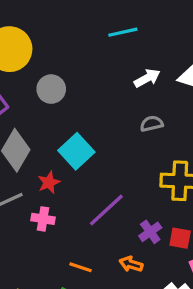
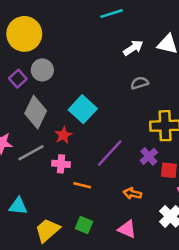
gray circle: (51, 89) -> (42, 70), moved
purple cross: (150, 232) -> (149, 156), moved
orange line: (80, 267) -> (82, 185), moved

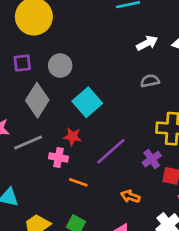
gray circle: (42, 70) -> (60, 66), moved
purple square: (18, 79) -> (22, 63), turned 30
red star: (63, 135) -> (72, 137), moved, turned 30

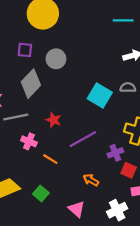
cyan square: (87, 102) -> (100, 95), moved, turned -30
pink cross: (58, 157) -> (29, 141), moved

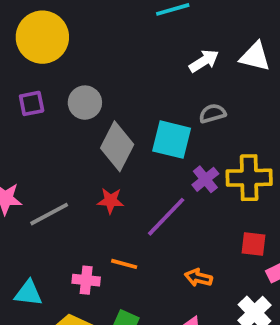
gray diamond: (31, 84) -> (117, 146), moved
pink cross: (29, 141) -> (86, 280), moved
purple cross: (115, 153) -> (205, 179), moved

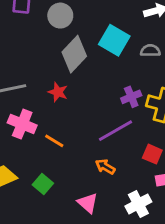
cyan square: (172, 140) -> (114, 40), moved
purple line: (166, 217) -> (115, 131), moved
pink cross: (86, 280) -> (22, 124), moved, size x1.4

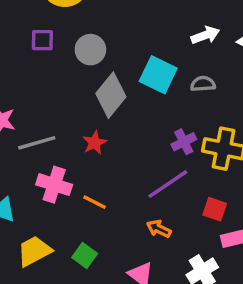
red star: (58, 92) -> (95, 143), turned 30

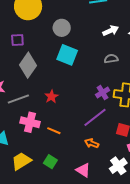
gray circle: (90, 50) -> (62, 28), moved
cyan square: (158, 75) -> (67, 55), moved
gray diamond: (111, 95) -> (28, 65), moved

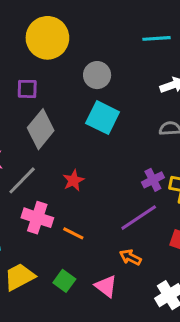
gray line: (18, 99) -> (22, 180), turned -30
pink triangle: (83, 170) -> (106, 286), moved

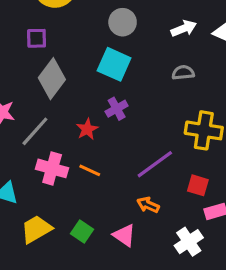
gray circle: (97, 75) -> (123, 22), moved
purple cross: (153, 180) -> (117, 109), moved
orange line: (73, 233) -> (90, 170), moved

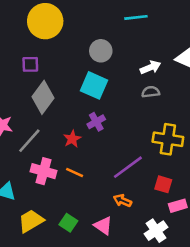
white arrow: (184, 28) -> (150, 67), moved

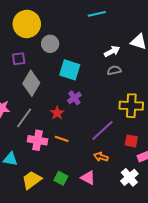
gray circle: (101, 51) -> (50, 44), moved

